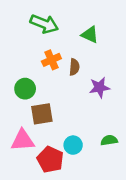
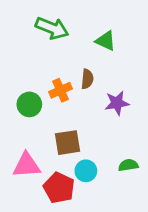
orange cross: (51, 60) -> (60, 90), moved
brown square: (42, 114) -> (67, 143), moved

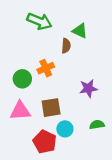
brown semicircle: (87, 79) -> (66, 46), moved
purple star: (117, 103) -> (88, 88), moved
pink triangle: (27, 165) -> (20, 111), moved

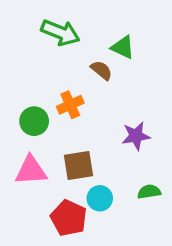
brown semicircle: (66, 46) -> (101, 70), turned -56

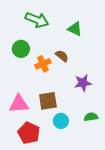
brown semicircle: (101, 70) -> (62, 56), moved
green circle: (34, 121) -> (21, 49), moved
red pentagon: (69, 218) -> (29, 133), moved

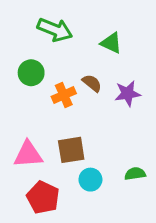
purple star: (83, 83) -> (128, 94), moved

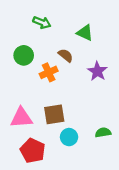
green arrow: (55, 30) -> (42, 22), size x0.7
brown semicircle: (92, 83) -> (66, 55), moved
purple star: (128, 94) -> (97, 71), turned -30

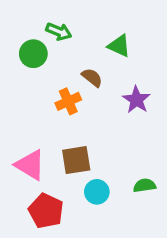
green circle: (24, 55) -> (33, 54), moved
pink triangle: (21, 118) -> (30, 165), turned 35

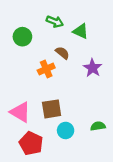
green arrow: (59, 31) -> (55, 22), moved

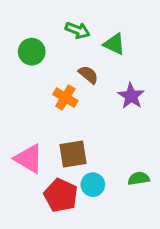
orange cross: (46, 69) -> (65, 98), turned -35
red pentagon: (31, 143) -> (61, 195), moved

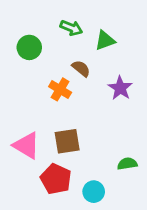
green triangle: (114, 44) -> (105, 40), turned -45
cyan circle: (93, 185) -> (94, 192), moved

